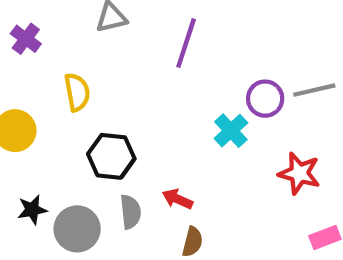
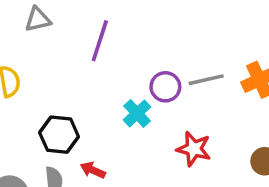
black hexagon: (111, 156) -> (59, 135), moved

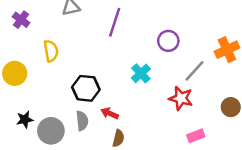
gray line: (206, 80) -> (195, 71), moved, turned -35
purple circle: (165, 87) -> (168, 41), moved

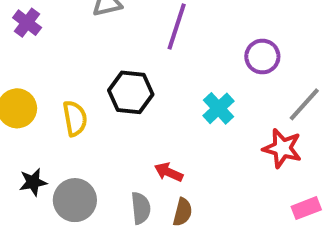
yellow semicircle: (51, 51) -> (75, 118), moved
black hexagon: (86, 88) -> (131, 92), moved
gray semicircle: (82, 121) -> (141, 208), moved

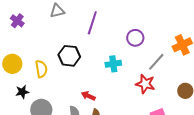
cyan cross: (218, 108) -> (113, 64), turned 35
black star: (33, 182) -> (22, 92), moved

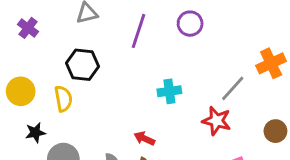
purple circle: (135, 38) -> (190, 24), moved
black hexagon: (69, 56) -> (82, 65), moved
red arrow: (88, 96) -> (144, 138), moved

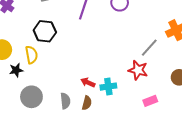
cyan cross: (169, 91) -> (108, 87), moved
black star: (35, 133) -> (16, 70), moved

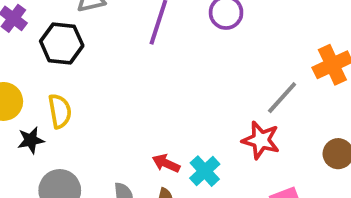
black hexagon: (45, 31) -> (62, 43), moved
cyan cross: (108, 87) -> (205, 171), turned -35

